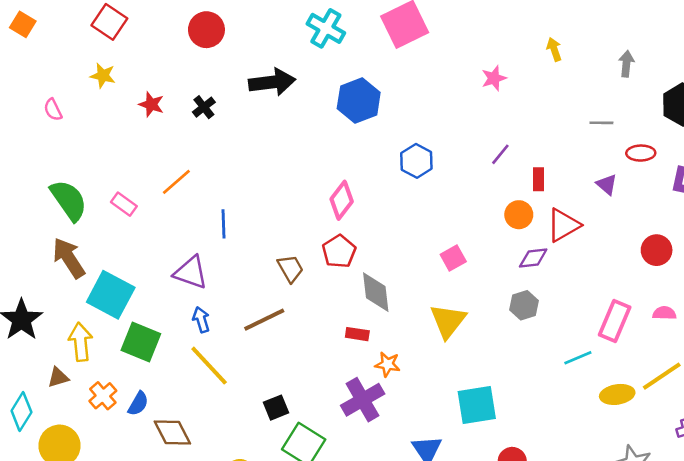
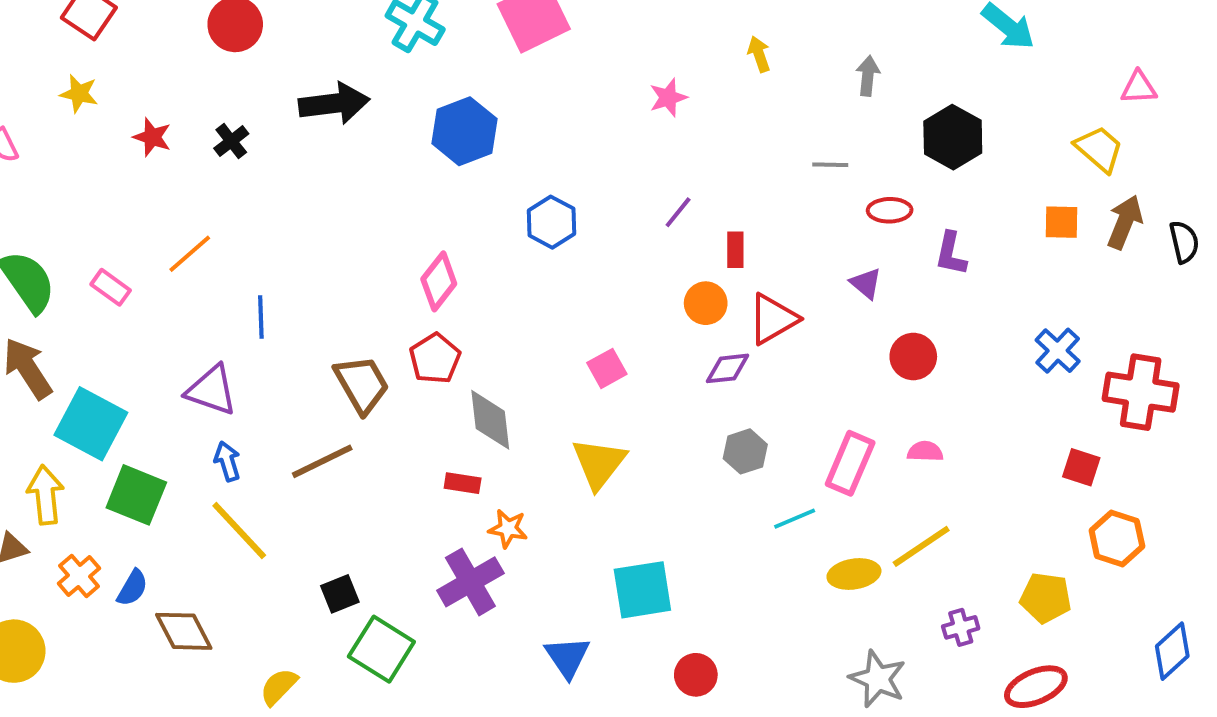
purple triangle: (607, 185) -> (866, 283), moved
brown trapezoid: (290, 268) -> (362, 384), size x1.4
gray hexagon: (524, 305) -> (745, 451), moved

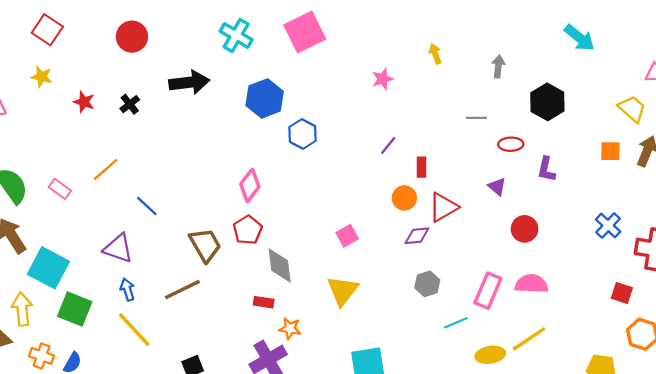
blue hexagon: (552, 222) -> (303, 134), moved
blue line: (261, 317) -> (147, 206), turned -45
pink semicircle: (925, 451) -> (531, 284), size x1.6
orange cross: (79, 576) -> (42, 356), turned -30

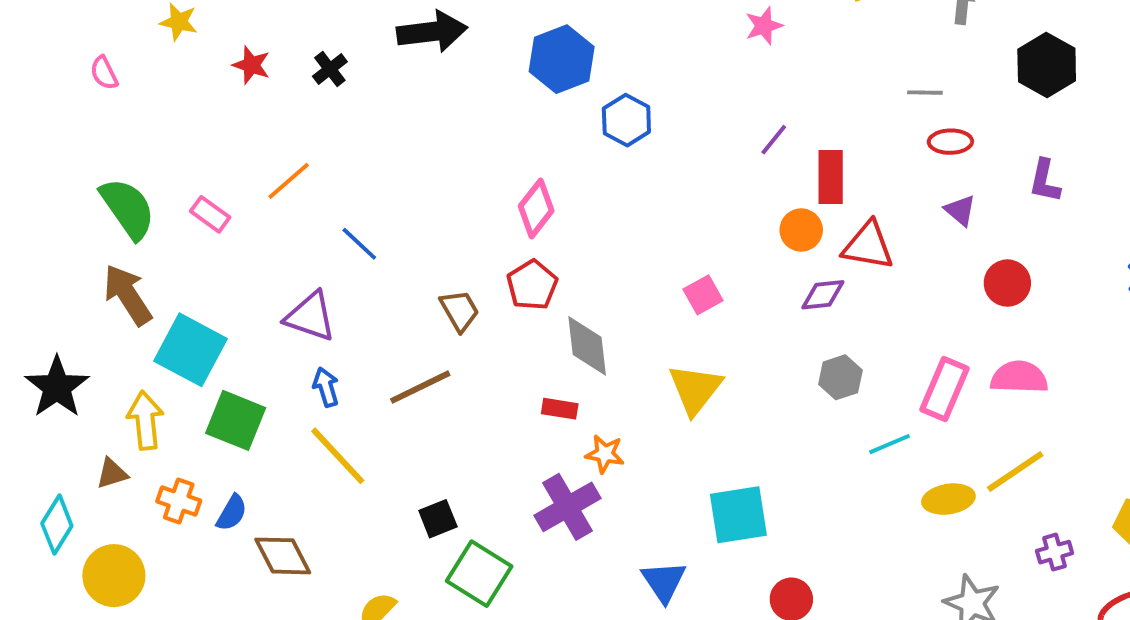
red ellipse: (511, 144) -> (950, 142), moved
red rectangle: (422, 167) -> (831, 177), size x1.5
red triangle: (443, 207) -> (868, 246), turned 40
brown trapezoid: (205, 245) -> (460, 311), size x0.7

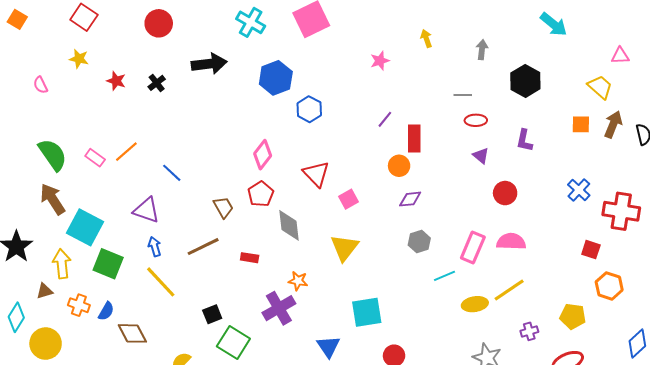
orange line: (289, 181) -> (126, 152), moved
red triangle: (868, 246) -> (316, 174), moved, turned 36
red rectangle: (560, 409) -> (250, 258), moved

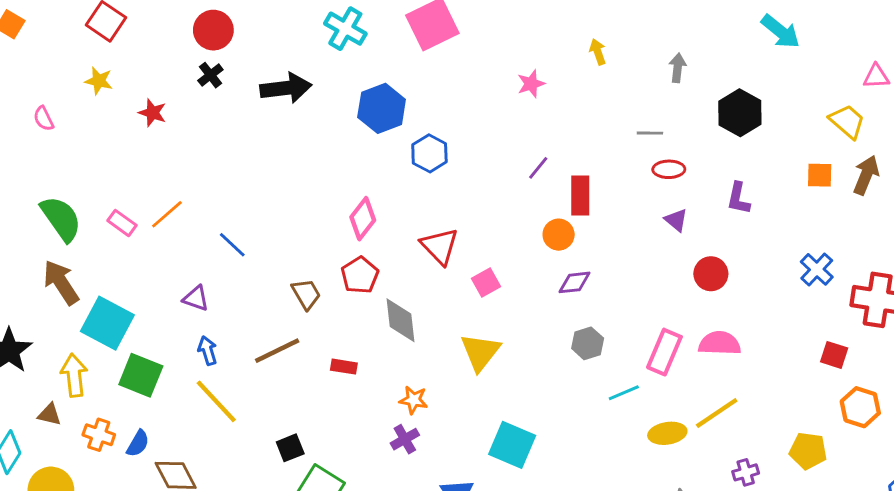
black cross: (157, 83) -> (210, 75), moved
purple triangle: (147, 210) -> (196, 298), size x0.7
brown triangle: (45, 291) -> (49, 414), turned 30
purple cross: (279, 308) -> (405, 439), moved, size x0.6
cyan square: (367, 312) -> (512, 445), turned 32

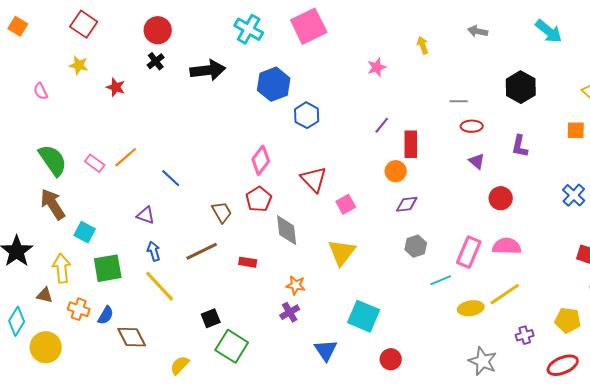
gray arrow: (678, 68) -> (478, 31), moved, turned -84
cyan square: (107, 323) -> (85, 232), size x0.6
green square: (141, 375) -> (108, 268), turned -32

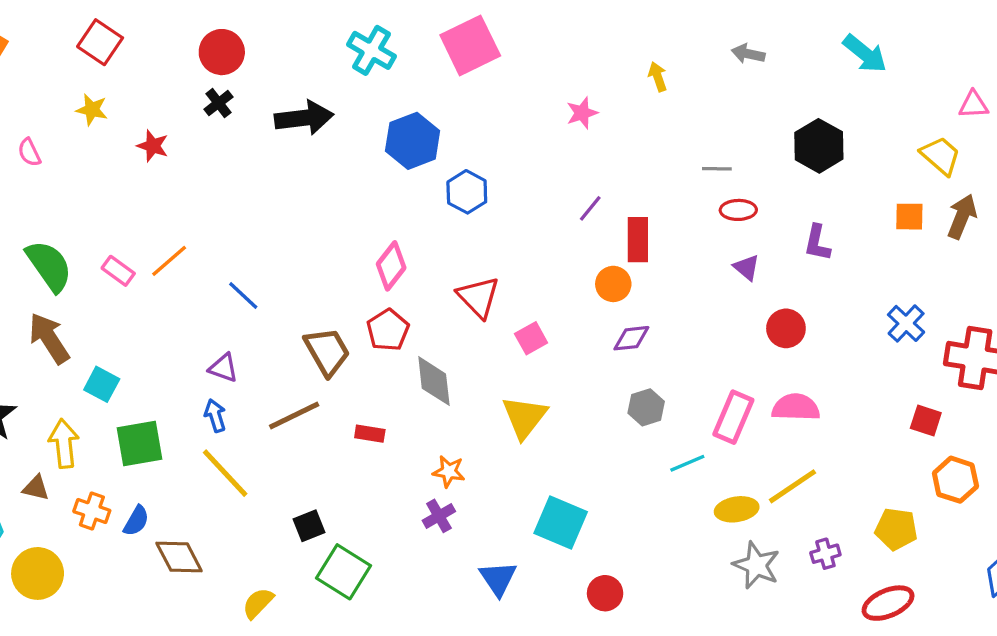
brown trapezoid: (222, 212) -> (327, 351), size x1.4
purple triangle: (146, 215) -> (223, 368), moved
gray star: (483, 361) -> (756, 565), moved

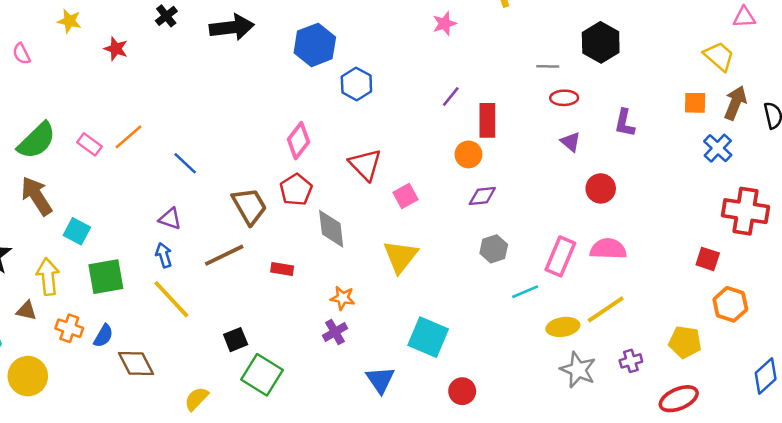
black hexagon: (819, 146) -> (601, 42), moved
green semicircle: (49, 266) -> (37, 141), turned 81
blue cross: (906, 323) -> (718, 148), moved

